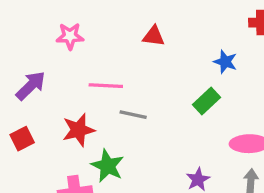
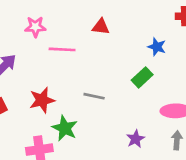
pink line: (106, 86) -> (62, 49), moved
gray line: (133, 115) -> (94, 96), moved

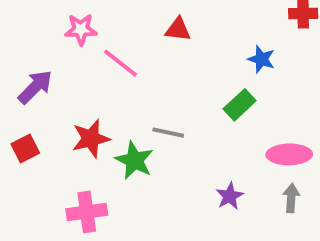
pink line: (62, 49) -> (121, 63), turned 35
green star: (65, 128) -> (134, 160), moved

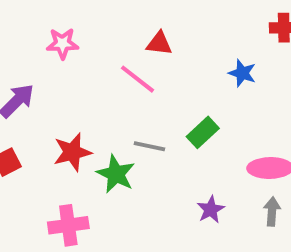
pink line: (121, 63) -> (138, 79), moved
green rectangle: (240, 105) -> (203, 132), moved

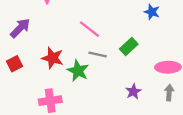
pink line: (138, 79) -> (89, 29), moved
red star: (72, 152) -> (53, 58), turned 30

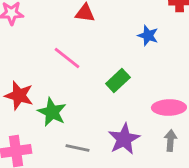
gray line: (98, 55) -> (77, 148), moved
purple star: (133, 91) -> (124, 139), size x1.5

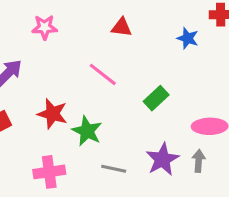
blue star: (148, 36) -> (188, 38), moved
gray arrow: (170, 141) -> (199, 161), moved

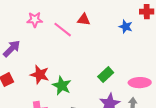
pink line: (103, 74) -> (63, 30), moved
green rectangle: (156, 98) -> (106, 75), moved

